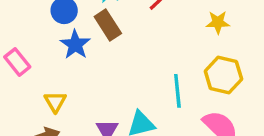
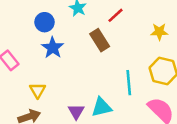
brown rectangle: (108, 25) -> (100, 40), moved

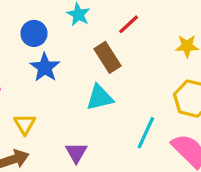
cyan line: (129, 83) -> (146, 133), moved, turned 30
cyan triangle: (102, 107) -> (100, 98), moved

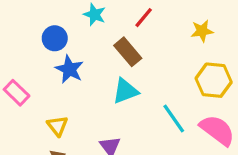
cyan line: (146, 133) -> (174, 118), turned -52

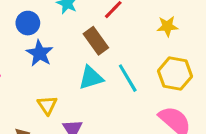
cyan line: (174, 118) -> (128, 78), moved
yellow triangle: (57, 126) -> (47, 105), moved

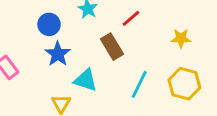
cyan triangle: (91, 78) -> (86, 80), moved, turned 30
cyan line: (128, 78) -> (139, 84), turned 52

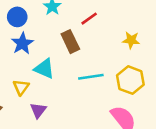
cyan line: (139, 84) -> (91, 77), turned 50

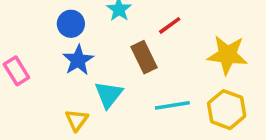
yellow star: (131, 40) -> (227, 55), size x1.6
cyan triangle: (44, 69) -> (109, 95), turned 45

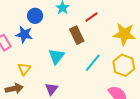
blue star: (78, 60) -> (24, 34), moved, turned -30
cyan line: (172, 105) -> (93, 63), turned -42
yellow triangle: (77, 120) -> (24, 69), moved

